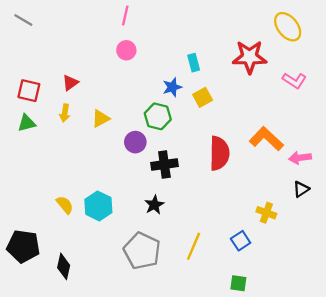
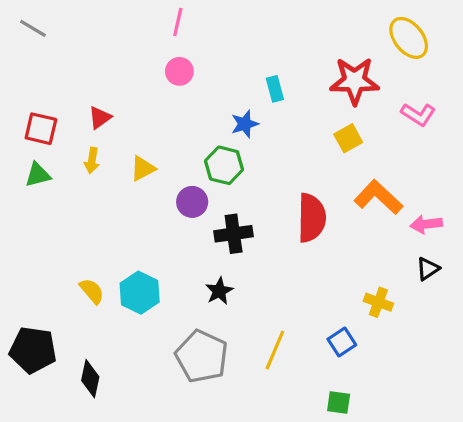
yellow square: (203, 97) -> (348, 138), moved

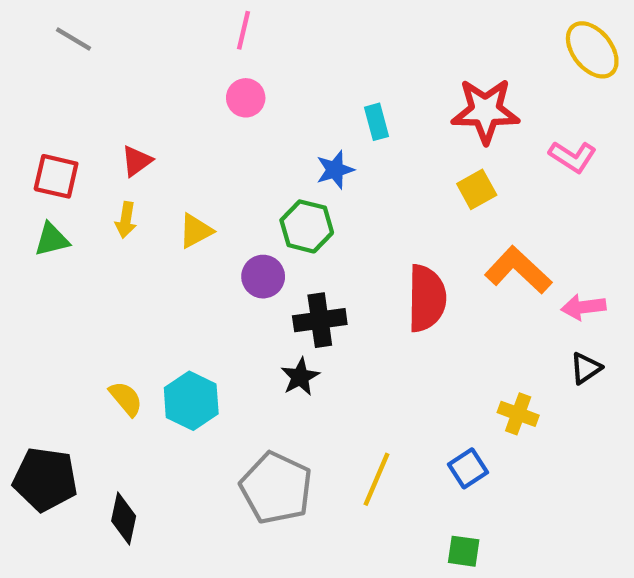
gray line: (33, 28) -> (74, 39), moved
yellow ellipse: (409, 38) -> (592, 50), moved
black star: (219, 291) -> (300, 377), moved

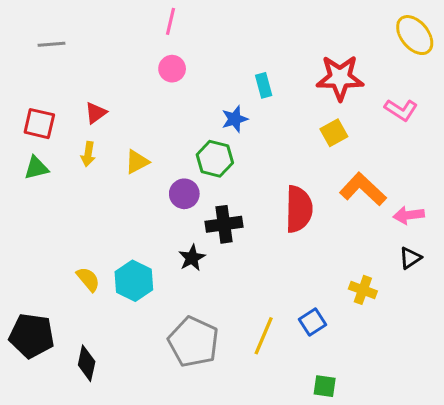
gray line: (74, 39) -> (51, 44), moved, turned -36
black star: (300, 377) -> (192, 258), moved
blue square: (468, 468) -> (312, 322), moved

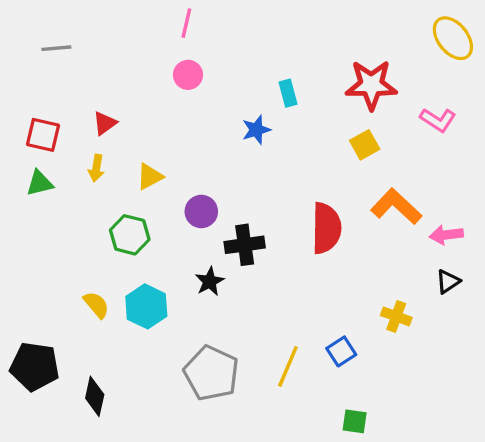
green hexagon: (215, 159) -> (130, 235), moved

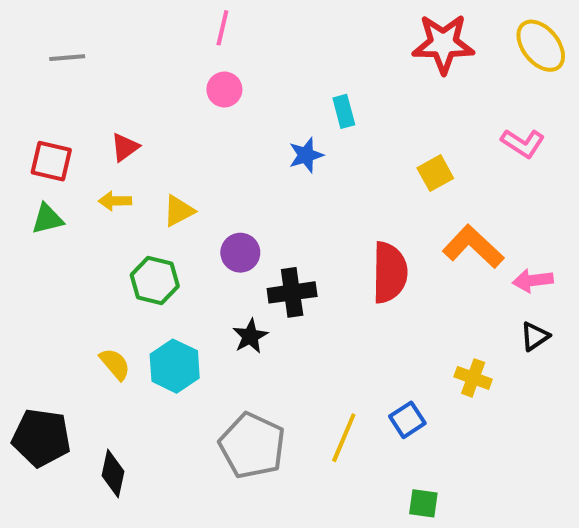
red star: (371, 85) -> (443, 44), moved
yellow arrow: (96, 168) -> (115, 201), turned 80

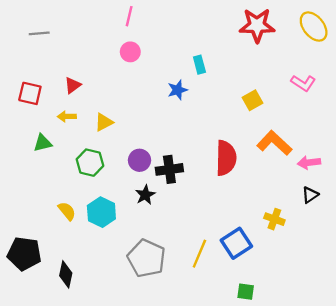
green triangle: (47, 219) -> (43, 143), moved
purple circle: (240, 253) -> (140, 160), moved
blue square: (407, 420) -> (236, 243), size x1.5

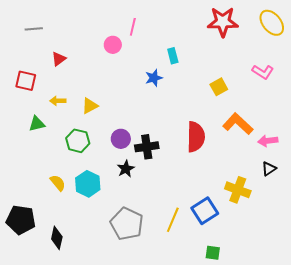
pink line: (129, 16) -> (133, 27), moved
red triangle: (73, 85) -> (59, 59), moved
yellow cross: (274, 219) -> (238, 190), size x1.4

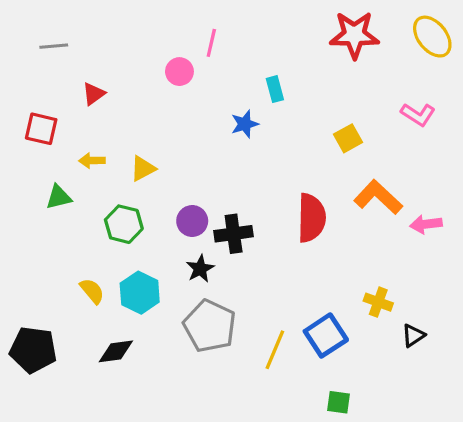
black triangle: (269, 169) -> (413, 335), moved
yellow cross: (238, 190) -> (378, 302), size x0.7
gray pentagon: (127, 224) -> (210, 326), moved
black diamond: (57, 238) -> (116, 351), moved, turned 70

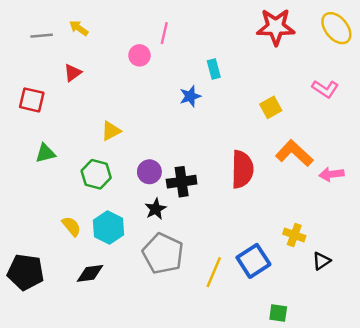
yellow arrow: (92, 161) -> (79, 28), moved, turned 36
green square: (338, 402) -> (278, 313), moved

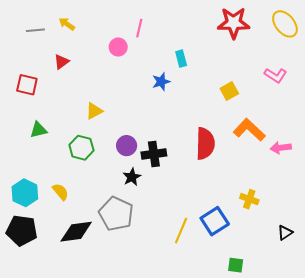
cyan hexagon: (109, 228) -> (25, 193), moved
gray pentagon: (163, 254) -> (116, 214), moved
black triangle: (322, 261) -> (285, 233), moved
black diamond: (90, 273) -> (76, 232), size x1.4

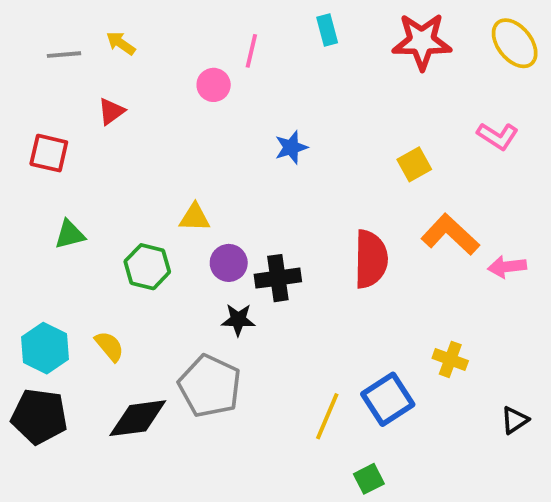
cyan rectangle: (181, 59) -> (327, 30), moved
yellow triangle: (94, 111) -> (195, 217), moved, turned 30
black star: (132, 177) -> (238, 320), turned 30
green square: (236, 265) -> (369, 479), moved, turned -35

